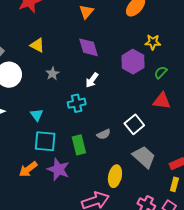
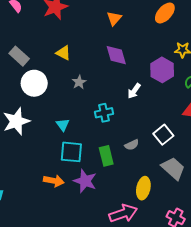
white arrow: (92, 80) -> (134, 91), moved
orange arrow: (28, 169) -> (54, 181), turned -132

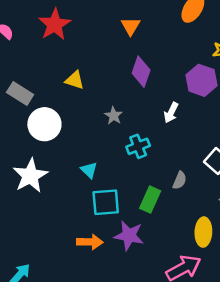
purple diamond: (116, 55) -> (141, 72), turned 45
gray star: (79, 82) -> (114, 116), moved
gray semicircle: (132, 145) -> (180, 180), turned -32
green rectangle: (106, 156) -> (150, 200), turned 48

